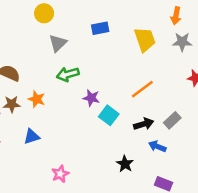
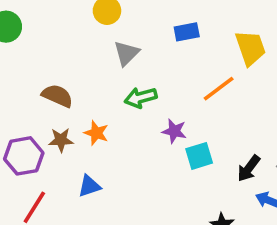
orange line: (142, 89) -> (219, 89), moved
cyan square: (109, 115) -> (199, 156), turned 36
black arrow: (144, 124) -> (249, 168), turned 144

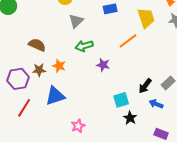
cyan square: (199, 156) -> (121, 100), moved
blue triangle: (89, 186) -> (55, 96), size x1.5

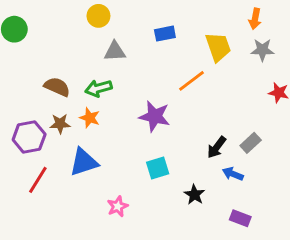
gray triangle: (76, 21) -> (115, 51), turned 42
green arrow: (84, 46) -> (98, 88), moved
purple star: (103, 65) -> (155, 116), size x1.5
cyan square: (121, 100) -> (158, 168), moved

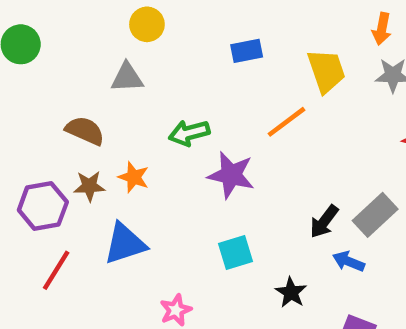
gray triangle: (115, 51) -> (127, 78), moved
green arrow: (98, 88) -> (189, 133), moved
gray rectangle: (251, 143) -> (375, 215), size x1.4

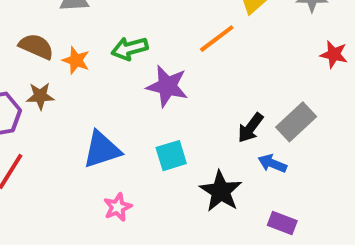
orange star: (134, 177) -> (76, 60), moved
blue triangle: (125, 244) -> (102, 150), moved
black star: (291, 292) -> (221, 191), size x1.5

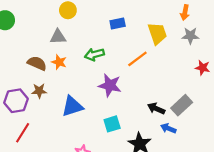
green arrow: (130, 48) -> (94, 54), moved
orange star: (76, 60) -> (59, 62), moved
black arrow: (250, 128) -> (156, 108), turned 77
blue triangle: (102, 150) -> (72, 106), moved

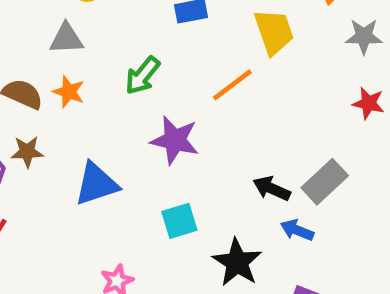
gray star: (190, 36) -> (364, 36), moved
green arrow: (94, 54) -> (142, 76), turned -36

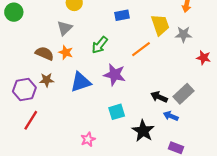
gray star: (364, 36) -> (183, 34), moved
gray triangle: (66, 39) -> (65, 28), turned -42
blue triangle: (96, 184) -> (81, 82), moved

